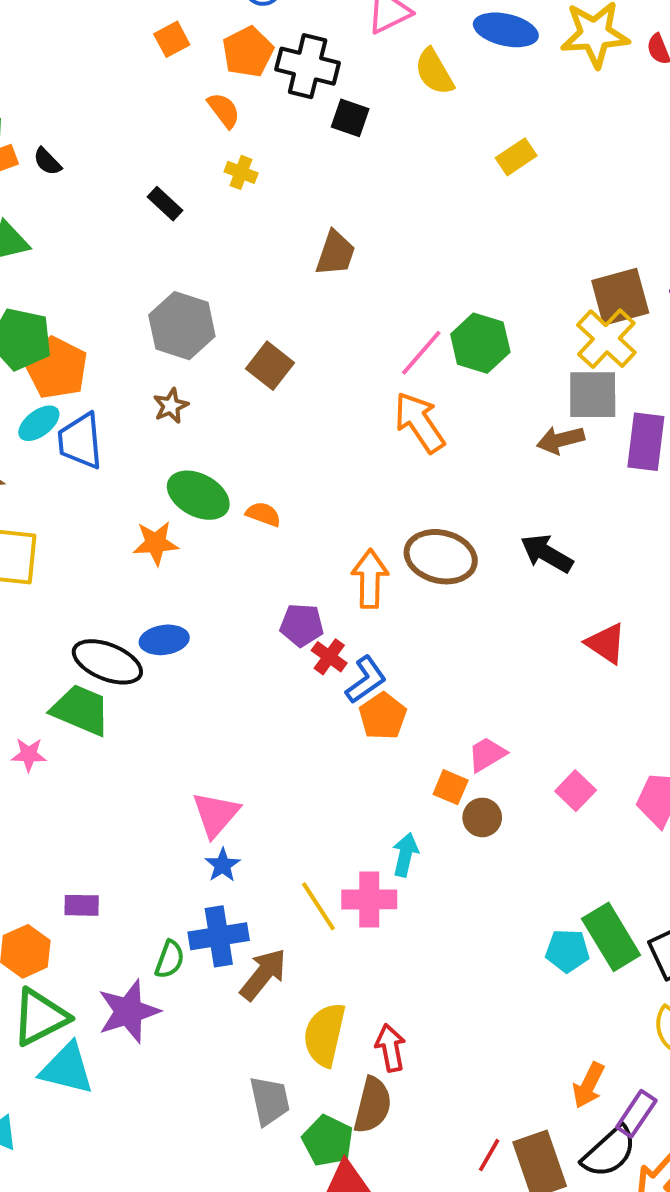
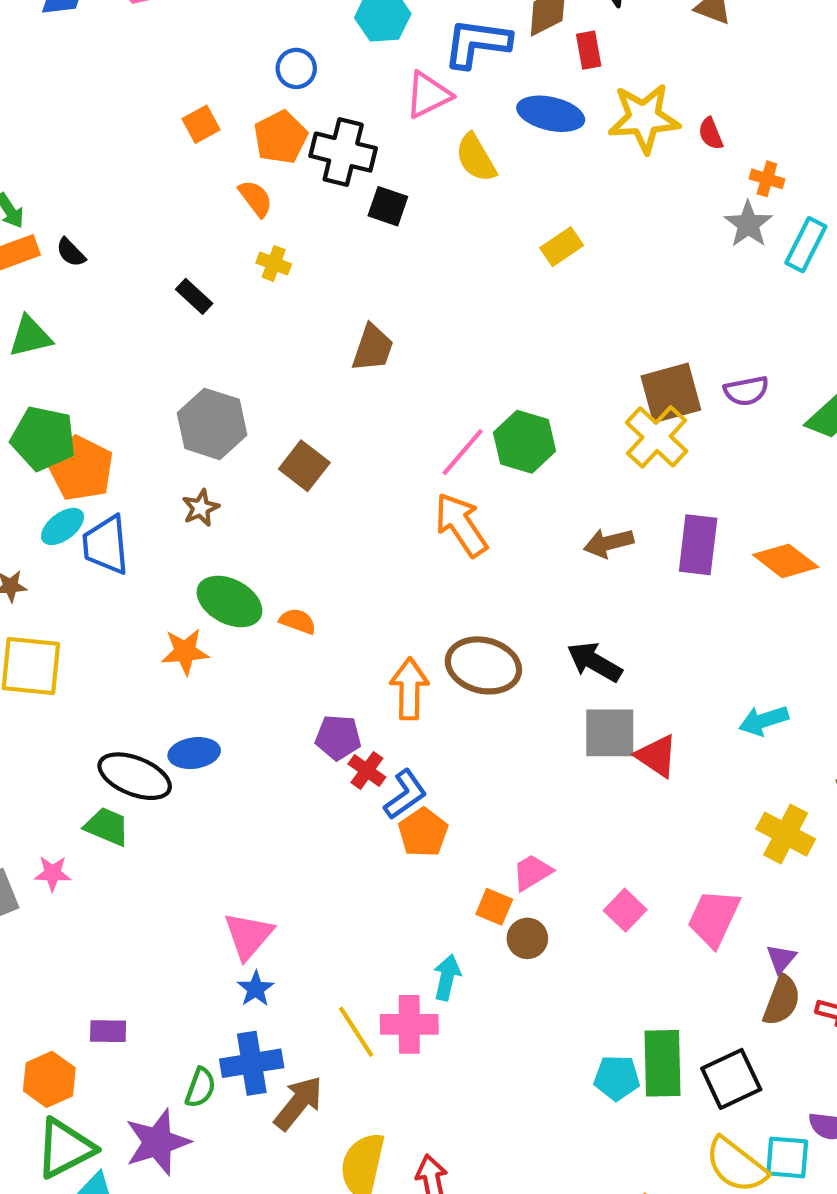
gray square: (593, 395) -> (610, 733), moved
green trapezoid: (81, 710) -> (107, 827), size x0.7
green rectangle: (611, 937) -> (662, 1063), turned 30

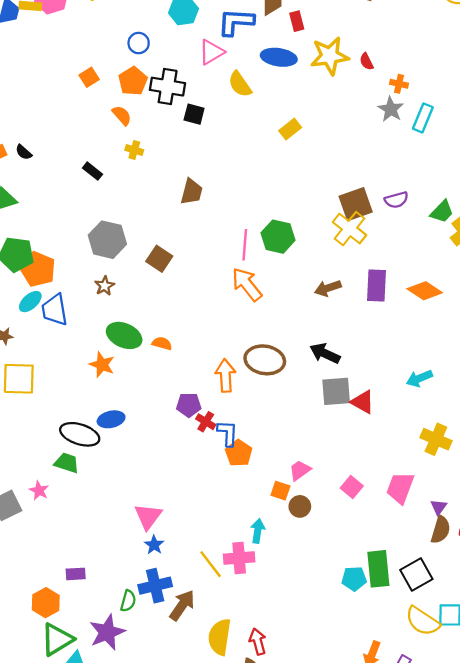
pink line: (463, 452) -> (245, 245), turned -32
orange star: (185, 652) -> (102, 365), turned 30
blue L-shape: (405, 794) -> (228, 433), turned -48
pink star: (53, 873) -> (39, 490), turned 30

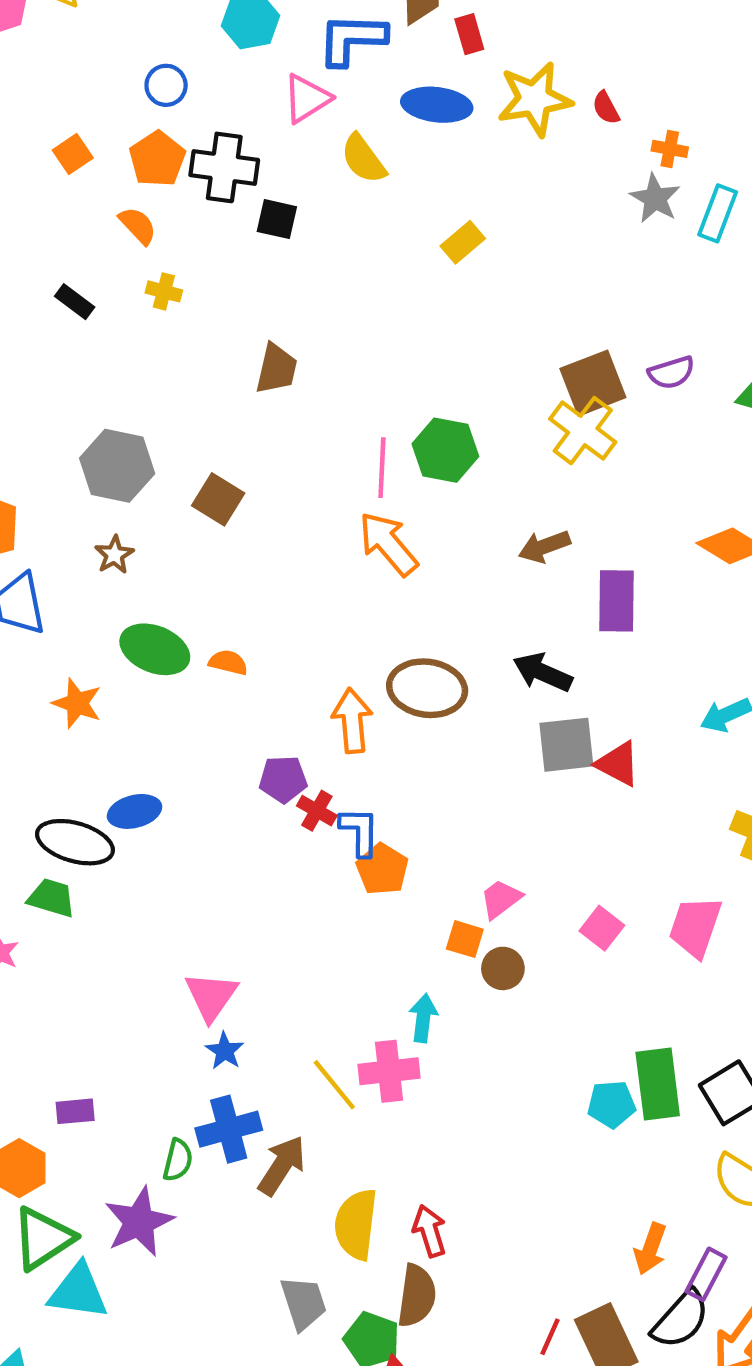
black rectangle: (92, 171) -> (75, 302), moved
purple rectangle: (377, 285) -> (616, 601), moved
orange star: (102, 365) -> (77, 703), moved

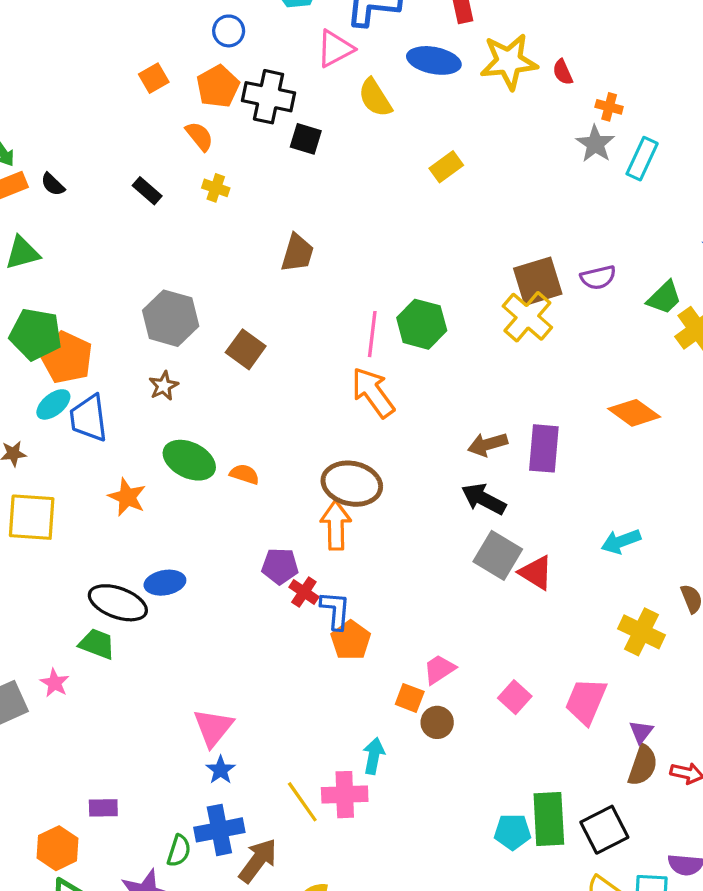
brown arrow: (544, 547) -> (488, 444), moved
brown ellipse: (427, 688) -> (352, 484), moved
gray square: (566, 745) -> (498, 555), turned 33

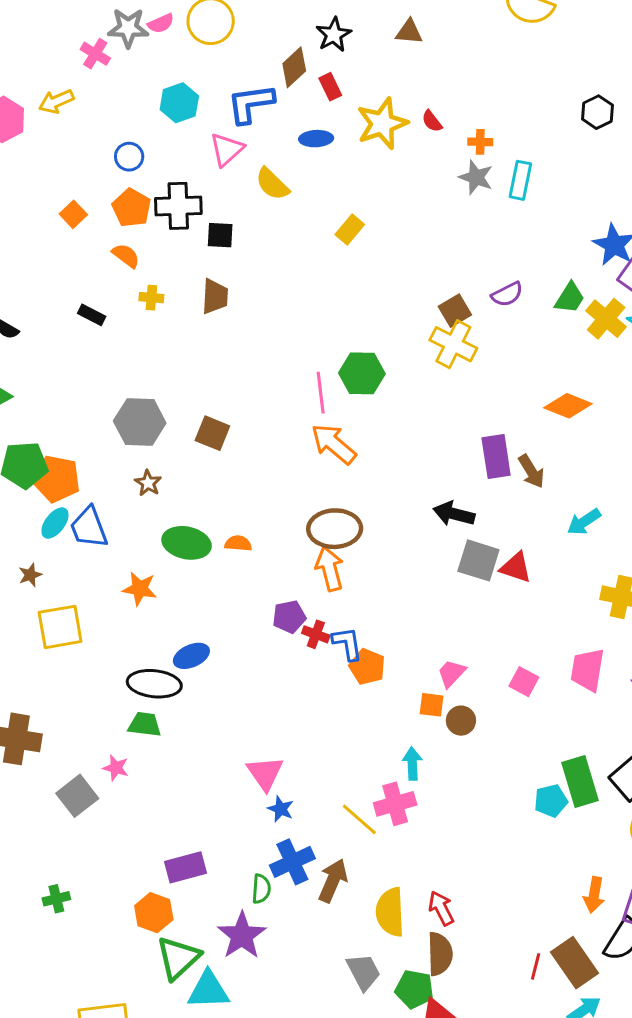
blue ellipse: (434, 60) -> (316, 139), size x0.7
brown trapezoid: (297, 253) -> (215, 296), moved
brown square: (538, 281) -> (455, 311), size x0.7
brown arrow: (488, 444) -> (531, 471), moved, turned -92
purple rectangle: (103, 808) -> (186, 867), size x1.5

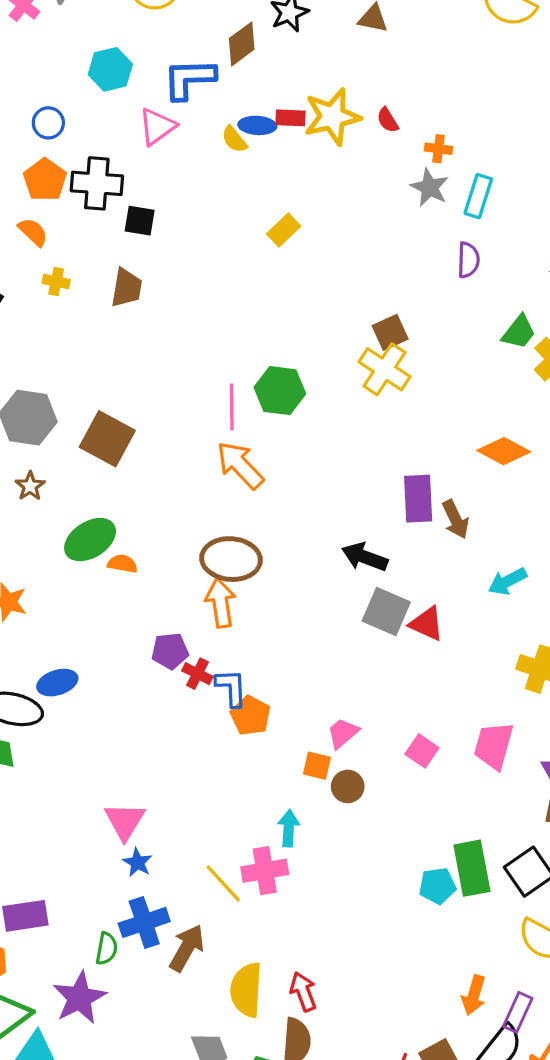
red rectangle: (330, 87) -> (291, 118), moved, turned -68
yellow semicircle: (272, 184) -> (234, 139), moved, size x0.7
purple semicircle: (507, 294) -> (468, 260), moved, turned -68
brown square: (212, 433) -> (107, 439), size x1.4
green ellipse: (187, 543) -> (90, 540), moved, turned -51

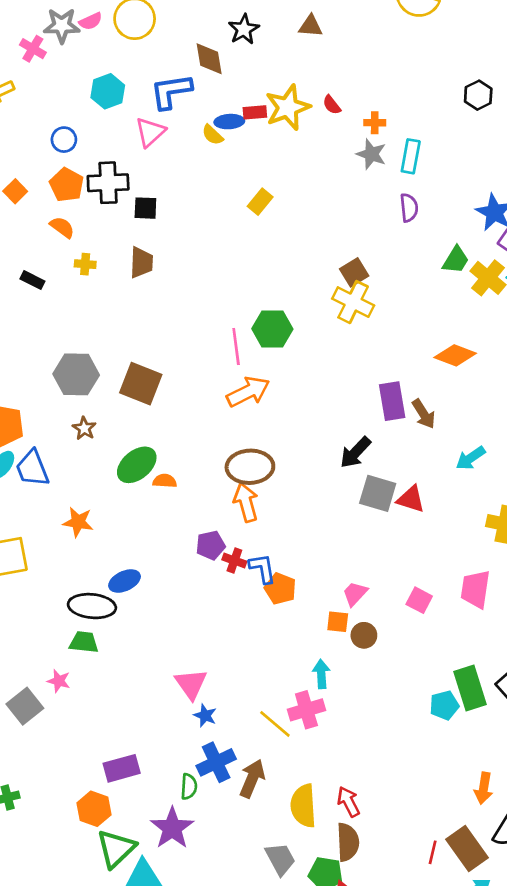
brown diamond: (242, 44) -> (209, 59), turned -56
orange arrow: (240, 465) -> (248, 392), turned 114
black arrow: (365, 557) -> (355, 452), turned -60

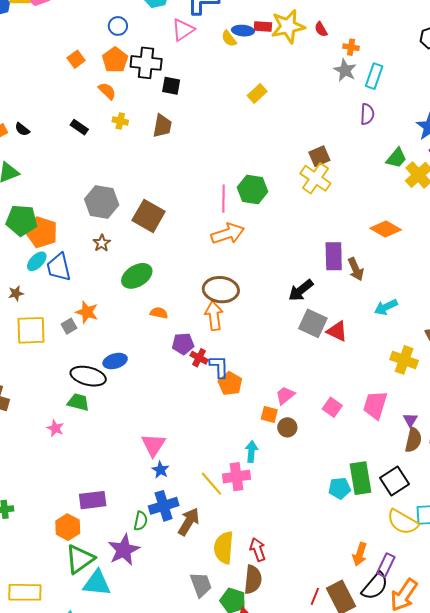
orange semicircle: (165, 481) -> (159, 313), moved
gray square: (25, 706) -> (69, 326), moved, size x0.6

